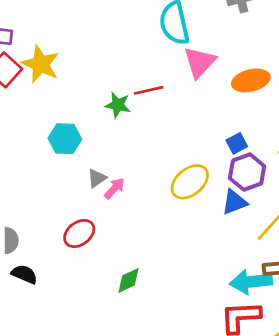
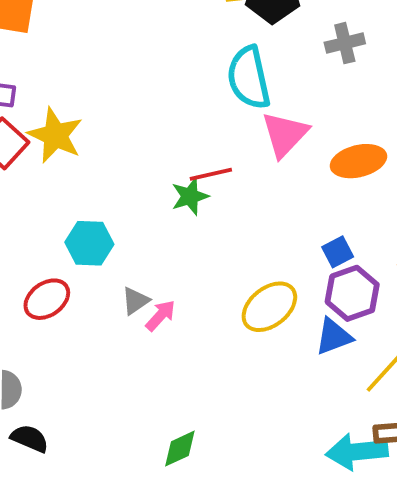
green star: (118, 105) -> (190, 196), moved, turned -30
red ellipse: (79, 233) -> (47, 299), moved

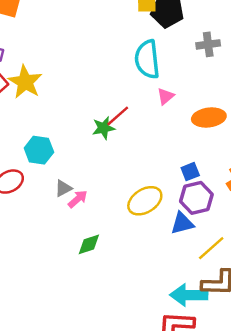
pink triangle: (285, 134) -> (166, 96), size x0.6
red line: (211, 174) -> (118, 116), turned -35
green diamond: (180, 449) -> (89, 244), moved

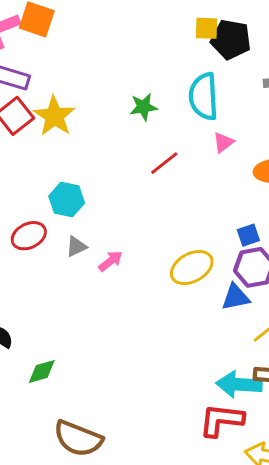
green star: (103, 128) -> (143, 107), moved
gray triangle: (63, 188) -> (76, 247), moved
green diamond: (89, 244) -> (42, 372), moved

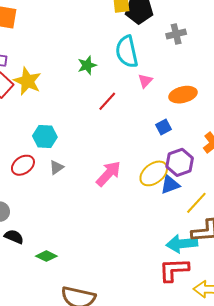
blue square: (248, 235) -> (164, 127), moved
pink arrow: (111, 261) -> (108, 174), moved, size x1.6
yellow ellipse: (192, 268) -> (154, 173), moved
green diamond: (42, 372) -> (46, 256), turned 50

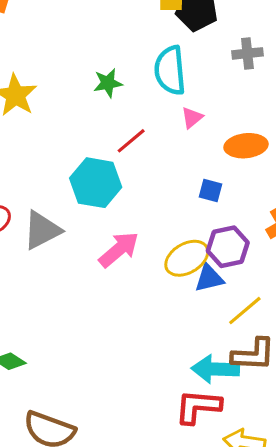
blue square: (164, 127) -> (211, 191), turned 35
cyan hexagon: (45, 137) -> (96, 183), moved, size x1.4
gray triangle: (56, 167) -> (42, 230), size x1.8

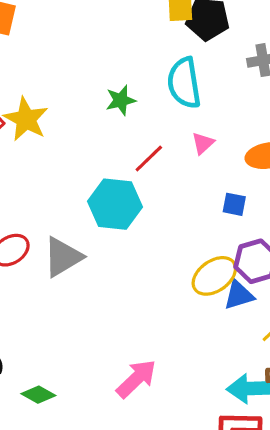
pink triangle: (192, 118) -> (203, 143), moved
pink arrow: (119, 250) -> (136, 379), moved

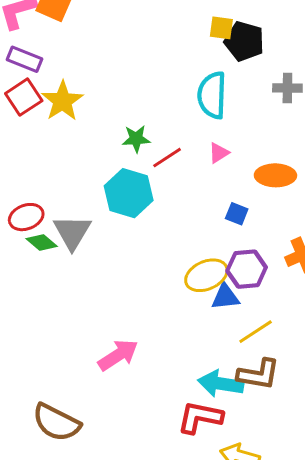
green star: (121, 100) -> (136, 139), moved
gray triangle: (63, 257) -> (72, 232), turned -39
green diamond: (38, 395) -> (42, 242), moved

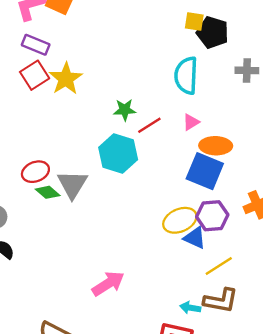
orange ellipse: (275, 175) -> (216, 146), moved
blue square: (237, 214) -> (205, 171), size x2.0
blue triangle: (225, 297) -> (195, 238), turned 30
cyan arrow: (221, 384) -> (190, 308), size x0.6

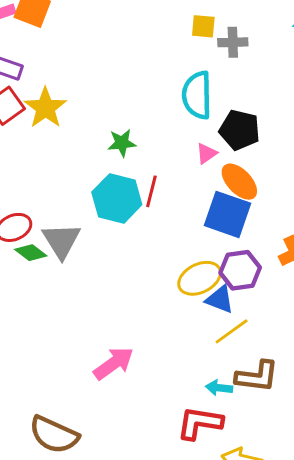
black pentagon: (213, 32) -> (240, 130), moved
gray cross: (247, 70) -> (233, 42), moved
red line: (149, 125) -> (151, 191), moved, turned -40
orange ellipse: (216, 146) -> (239, 182), turned 48
yellow line: (219, 266) -> (232, 331), moved

